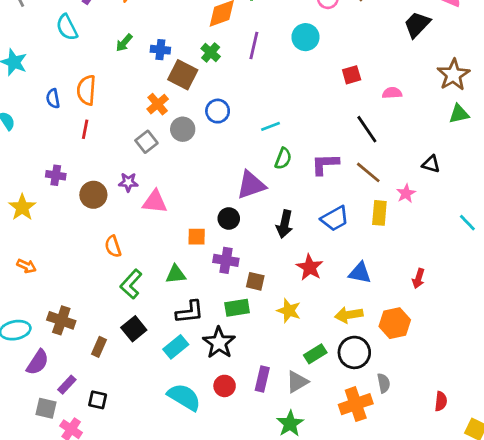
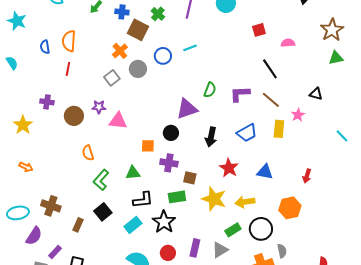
cyan line: (271, 126) -> (190, 48), moved
yellow star: (289, 311) -> (214, 199), size x1.4
yellow arrow: (349, 315) -> (245, 202), moved

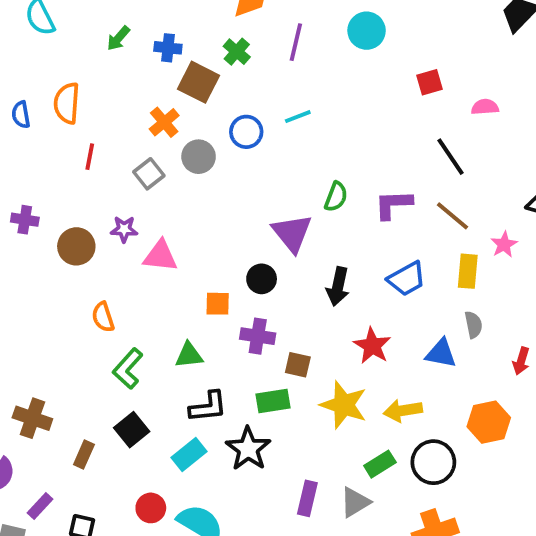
red line: (68, 69) -> (90, 157), moved
purple triangle: (187, 109) -> (292, 233), turned -50
gray semicircle: (282, 251) -> (473, 325), moved
red circle: (168, 253) -> (151, 508), moved

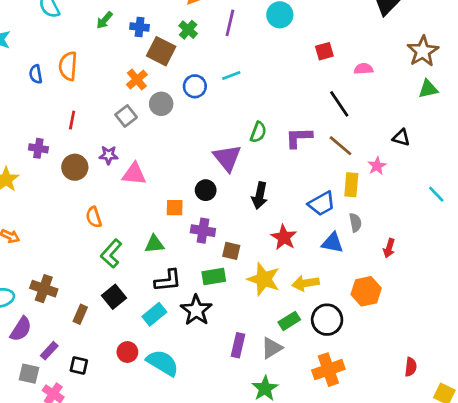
red line: (90, 157) -> (72, 120), moved
blue trapezoid: (407, 279) -> (322, 204), moved

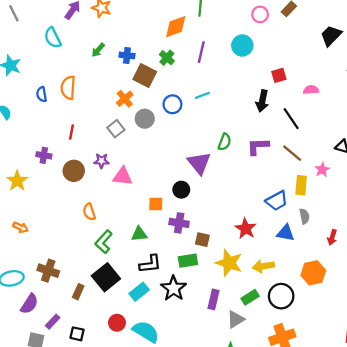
black arrow: (260, 196) -> (262, 101), moved
black square: (114, 297) -> (106, 277), size x1.4
purple rectangle: (238, 345) -> (213, 299), moved

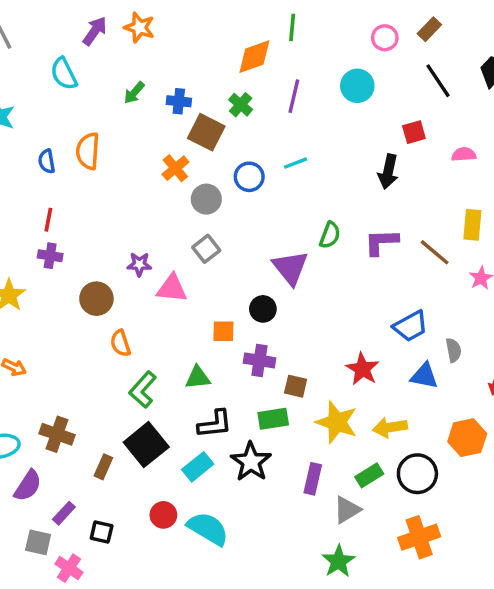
black line: (291, 119) -> (438, 81), moved
gray square: (116, 129) -> (206, 249), moved
red line: (72, 132) -> (48, 220), moved
brown circle: (74, 171) -> (96, 299), moved
yellow rectangle: (301, 185) -> (472, 225), moved

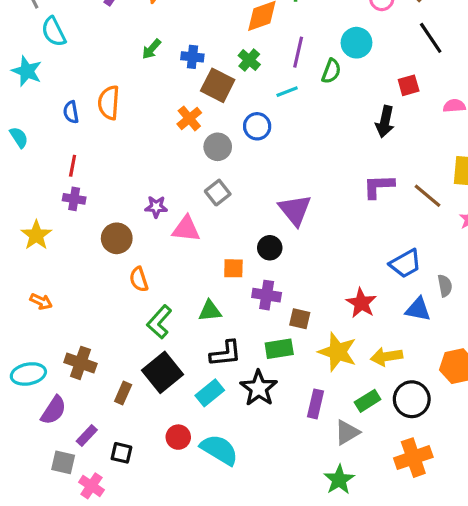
cyan semicircle: (64, 74) -> (54, 32), moved
cyan line: (296, 163) -> (287, 92), moved
green semicircle: (330, 235) -> (331, 71), moved

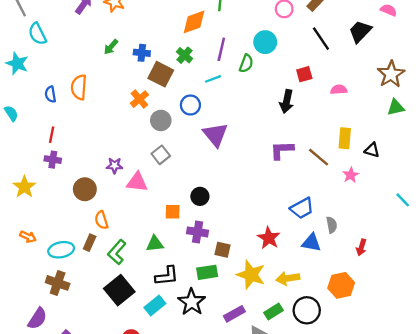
purple triangle: (295, 210) -> (215, 135), moved
cyan ellipse: (28, 374) -> (61, 250), moved
brown rectangle: (123, 393) -> (90, 243), moved
purple rectangle: (315, 404) -> (234, 314), turned 48

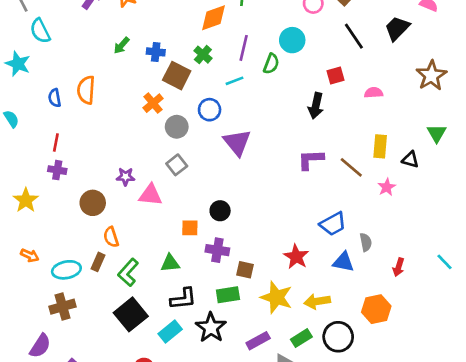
green triangle: (396, 107) -> (437, 133), moved, turned -48
cyan line: (403, 200) -> (444, 262), moved
brown cross: (58, 283) -> (63, 307), turned -35

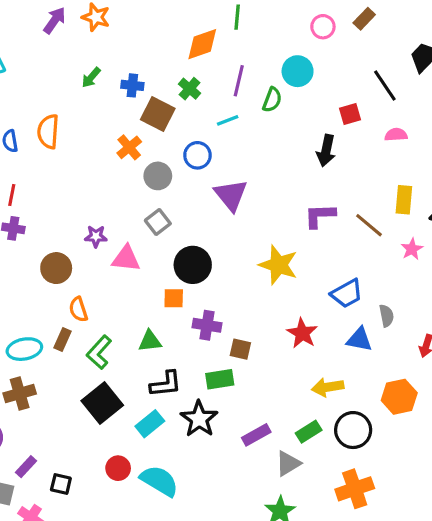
black line: (354, 36) -> (385, 85), moved
black circle: (220, 211) -> (193, 265), moved, size x1.5
yellow star: (276, 297) -> (278, 265), moved

